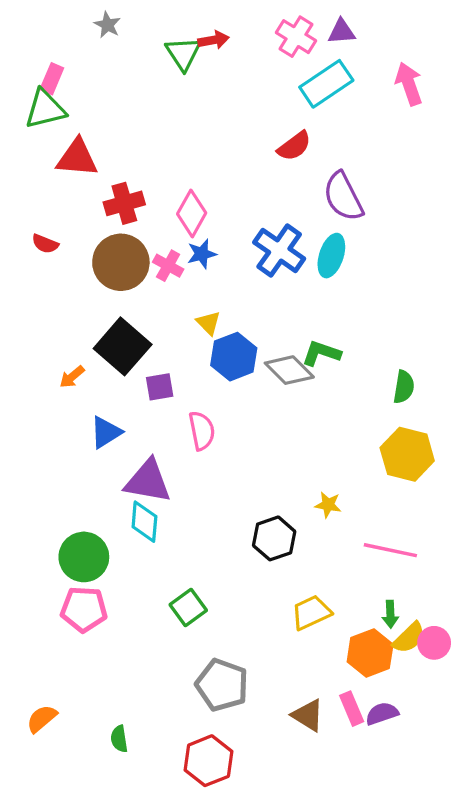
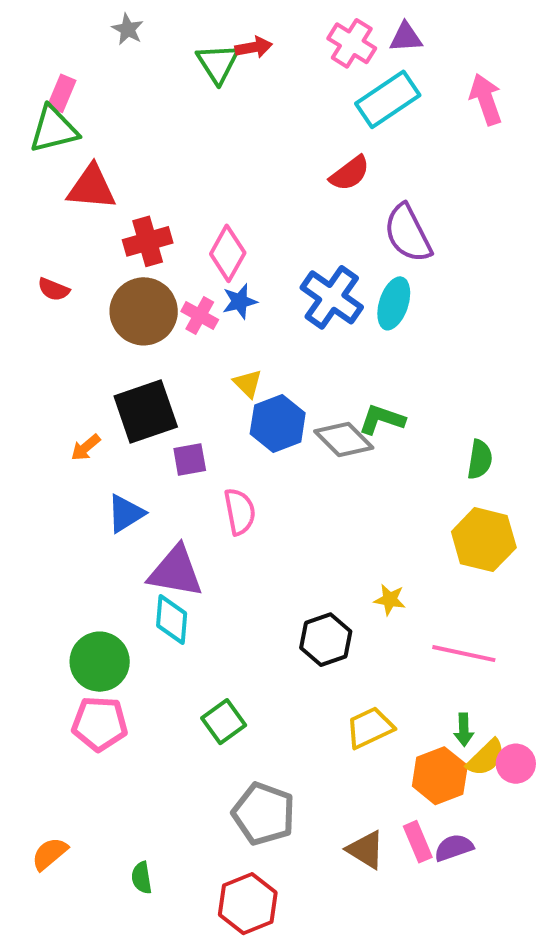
black square: (123, 346) -> (146, 411), turned 30

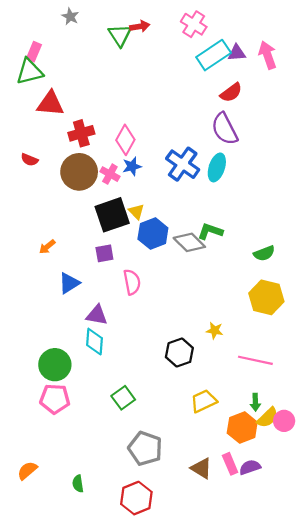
purple triangle: (406, 37) -> (237, 53), moved
red semicircle: (350, 173) -> (231, 93), moved
black square: (146, 411) -> (112, 215), moved
green semicircle: (480, 459) -> (264, 253), turned 60
purple triangle: (176, 572) -> (97, 315), size x0.7

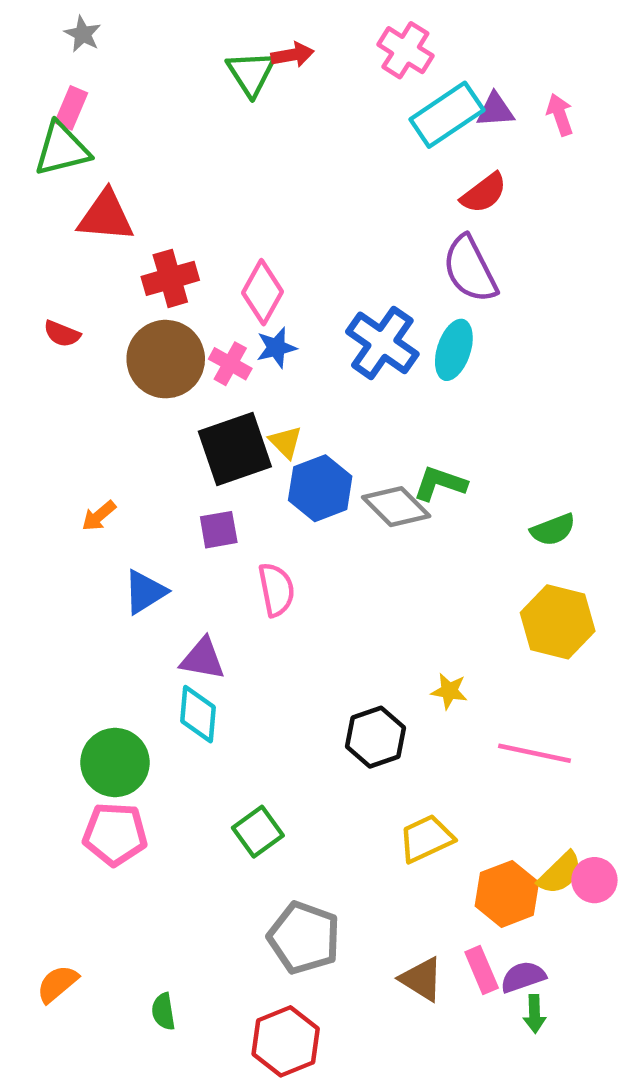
gray star: (70, 16) -> (83, 34), moved
pink arrow: (268, 55) -> (560, 115), size x0.7
green arrow: (255, 402) -> (535, 1014), moved

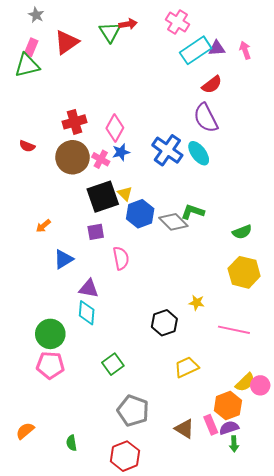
red triangle: (106, 216) -> (66, 42), moved, turned -40
cyan ellipse: (454, 350) -> (199, 153), turned -55
orange hexagon: (507, 894) -> (228, 406), moved

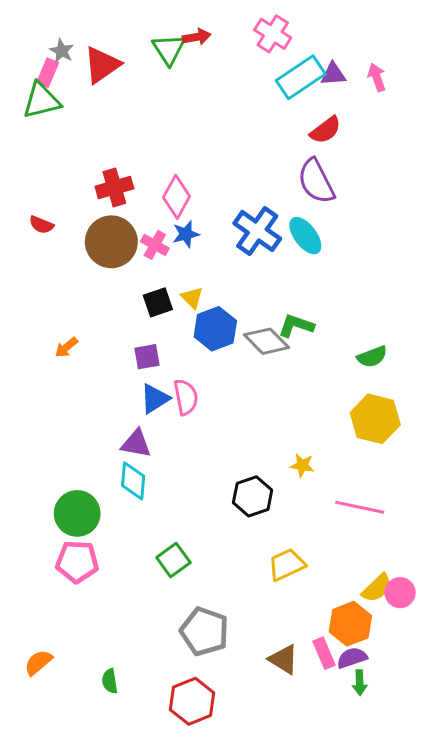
gray star: (36, 15) -> (62, 51), moved
black square: (103, 197) -> (158, 302), size x0.6
blue triangle: (63, 259) -> (155, 399), moved

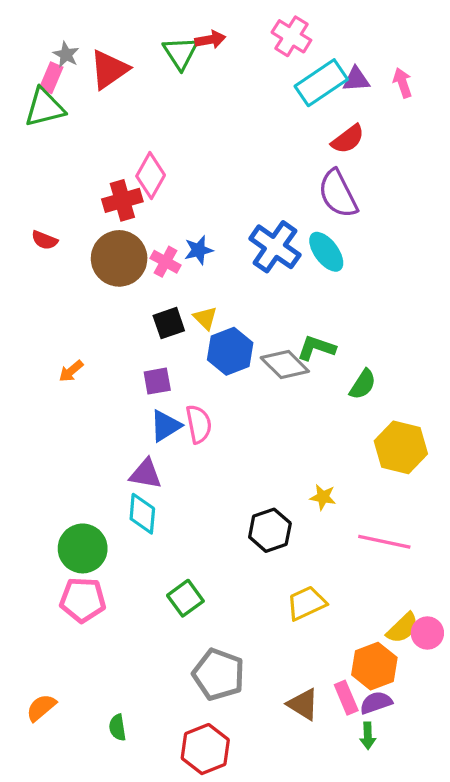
pink diamond: (177, 197) -> (151, 176), moved
green semicircle: (372, 357) -> (363, 384), moved, turned -36
green arrow: (360, 683) -> (368, 736), moved

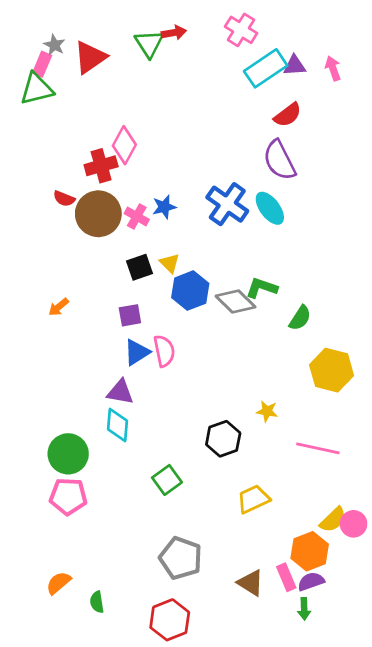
red semicircle: (44, 240) -> (64, 199), moved
green square: (185, 598) -> (167, 480), moved
orange semicircle: (41, 708) -> (59, 583), moved

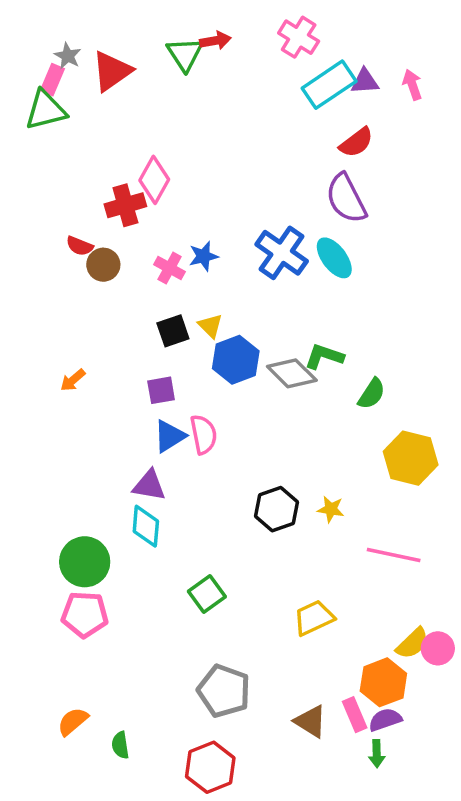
brown circle: (98, 214) -> (103, 265), moved, size x0.6
black hexagon: (223, 439) -> (277, 509), moved

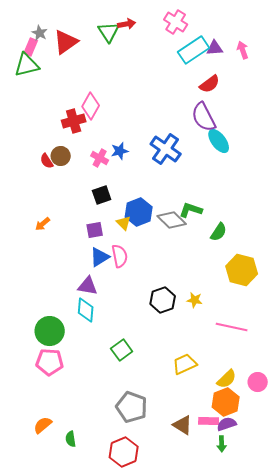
red semicircle: (80, 246) -> (47, 161), moved, turned 35
cyan ellipse: (334, 258) -> (219, 141), moved
yellow triangle: (210, 326) -> (124, 223), moved
yellow semicircle: (412, 643) -> (227, 379), moved
pink rectangle: (355, 715) -> (209, 421), turned -66

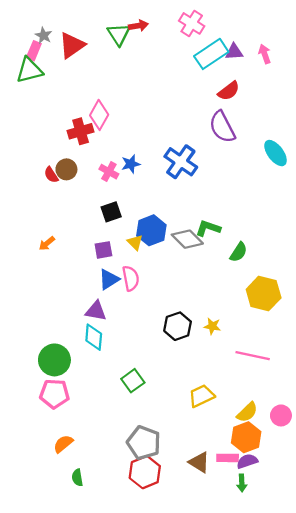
cyan ellipse: (219, 141) -> (276, 153), moved
orange semicircle: (43, 425) -> (63, 444), moved
red hexagon: (124, 452) -> (145, 472), moved

